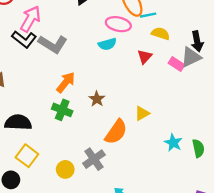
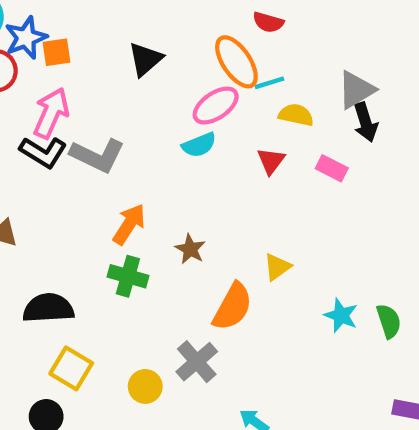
pink ellipse: (118, 24) -> (216, 106), turned -40
gray triangle: (191, 57) -> (356, 90), moved

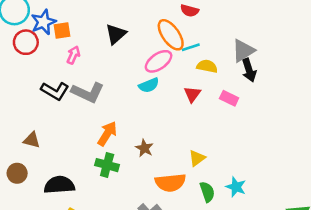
pink arrow: (51, 113) -> (73, 55), moved, size x0.6
orange semicircle: (233, 307) -> (170, 183), turned 56
green semicircle: (389, 321) -> (207, 192), moved

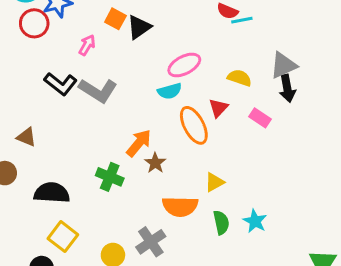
orange square: (62, 31) -> (115, 19), moved, turned 30
orange ellipse: (171, 35) -> (194, 125), moved
cyan line: (191, 47) -> (242, 20), moved
orange arrow: (107, 134) -> (139, 143), moved

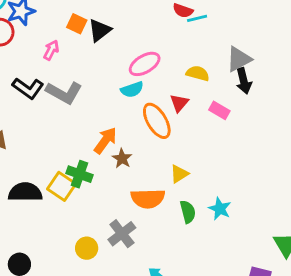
yellow square: (63, 237) -> (62, 186), moved

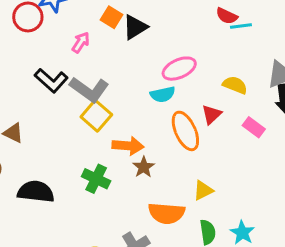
orange arrow: (105, 140) -> (128, 146), turned 52
yellow square: (62, 186) -> (96, 116), moved

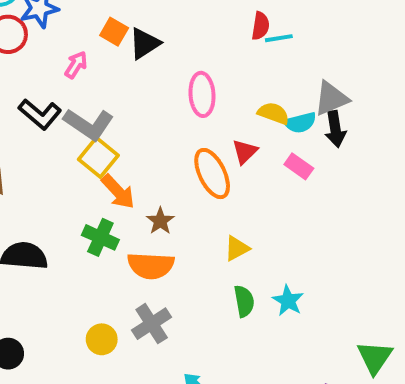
red semicircle: (227, 16) -> (260, 26), turned -105
pink ellipse: (179, 69) -> (202, 94), turned -68
cyan semicircle: (163, 94) -> (300, 123), moved
orange arrow: (128, 146) -> (118, 192), moved, turned 44
orange semicircle: (167, 213) -> (151, 266), moved

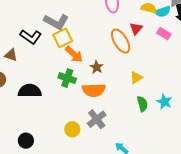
black L-shape: (40, 114) -> (31, 37), moved
yellow square: (98, 157) -> (63, 38), turned 30

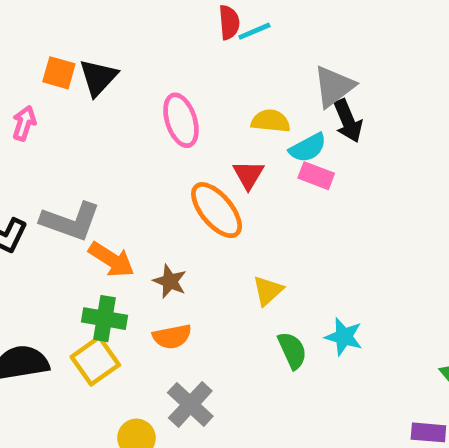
cyan semicircle: (163, 12) -> (308, 148), moved
gray L-shape: (56, 22) -> (70, 221), moved
yellow square: (63, 38) -> (95, 361), moved
orange semicircle: (94, 90) -> (172, 337), size x0.7

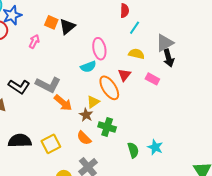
cyan line: (254, 31) -> (135, 28), moved, turned -40
cyan semicircle: (308, 148) -> (88, 67), moved
yellow triangle: (268, 291) -> (93, 102), moved
green cross: (104, 319) -> (107, 127), moved
orange semicircle: (172, 337) -> (84, 138), turned 49

